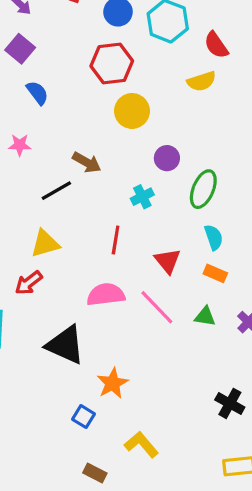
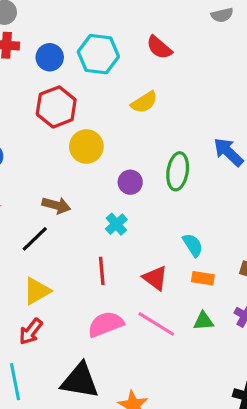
red semicircle: (216, 45) -> (159, 47), moved
green ellipse: (203, 189) -> (178, 171), moved

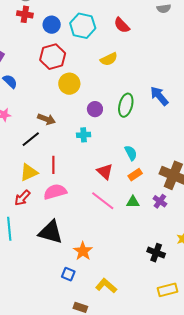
cyan cross: (116, 224) -> (84, 135), turned 32
red line: (102, 271) -> (53, 165), moved
orange rectangle: (203, 278) -> (135, 175), turned -48
pink semicircle: (106, 324) -> (55, 192), moved

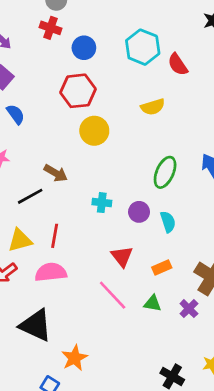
cyan hexagon: (83, 26) -> (143, 47), moved
purple circle: (95, 109) -> (139, 212), moved
cyan semicircle: (131, 153) -> (168, 222), moved

